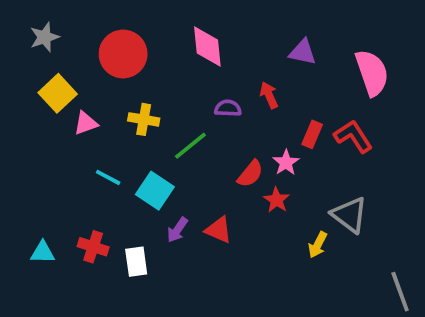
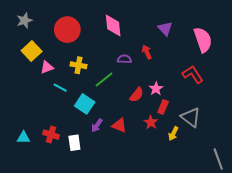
purple triangle: (303, 52) -> (165, 29), turned 35
red rectangle: (312, 134) -> (163, 107), moved
cyan line: (108, 177) -> (60, 88), moved
red star: (277, 200) -> (151, 122), moved

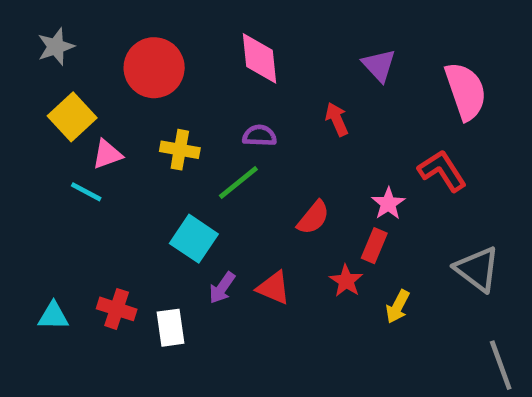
purple semicircle: (124, 59) -> (259, 136), moved
cyan line: (60, 88) -> (86, 192), moved
pink star: (156, 89) -> (388, 204), moved
gray triangle: (191, 117) -> (477, 269), moved

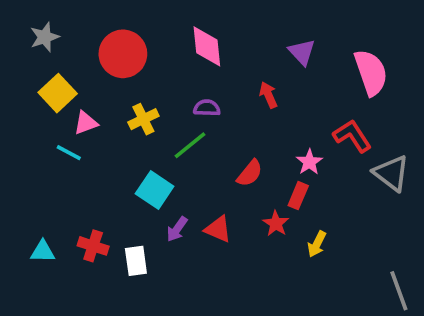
yellow cross: (180, 150) -> (143, 119), turned -36
gray triangle: (477, 269) -> (391, 173), moved

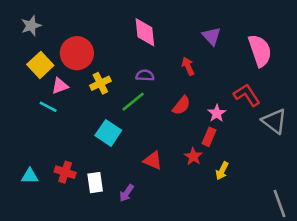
red circle: (123, 54) -> (77, 53), moved
red semicircle: (250, 173) -> (181, 105), moved
purple arrow: (177, 229) -> (127, 193), moved

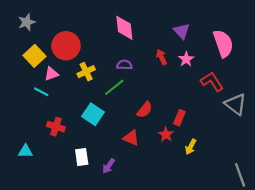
red semicircle: (181, 105) -> (145, 110), moved
pink star: (217, 113) -> (186, 59), moved
red cross: (65, 172) -> (56, 127), moved

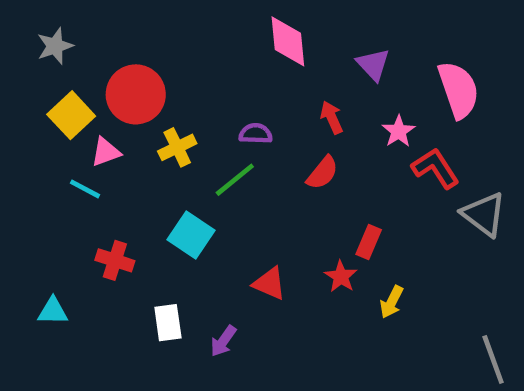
pink diamond: (124, 28) -> (288, 41), moved
pink star: (186, 59) -> (399, 131), moved
red semicircle: (145, 110) -> (322, 173), moved

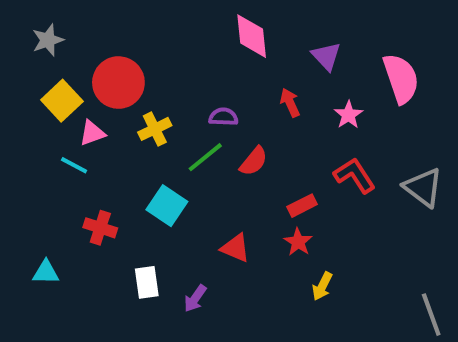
red L-shape: (435, 168) -> (355, 175), moved
red semicircle: (322, 173) -> (254, 161), moved
red rectangle: (369, 242) -> (302, 206), moved, turned 40
yellow arrow: (392, 302) -> (322, 286), moved

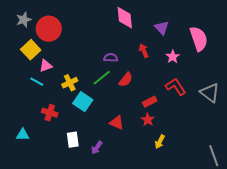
red circle: (118, 83) -> (49, 29), moved
yellow cross: (155, 129) -> (70, 83), moved

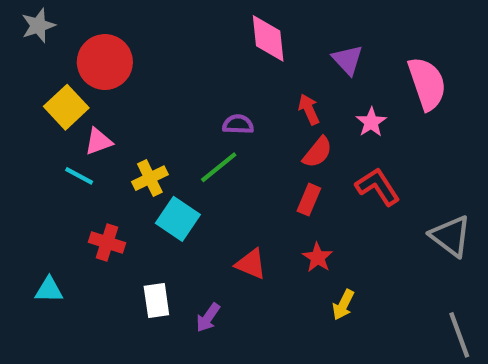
gray star: (24, 20) -> (38, 26), moved
red semicircle: (126, 80) -> (318, 152), moved
gray triangle: (210, 93) -> (451, 236), moved
red rectangle: (150, 102) -> (309, 200), moved, turned -40

